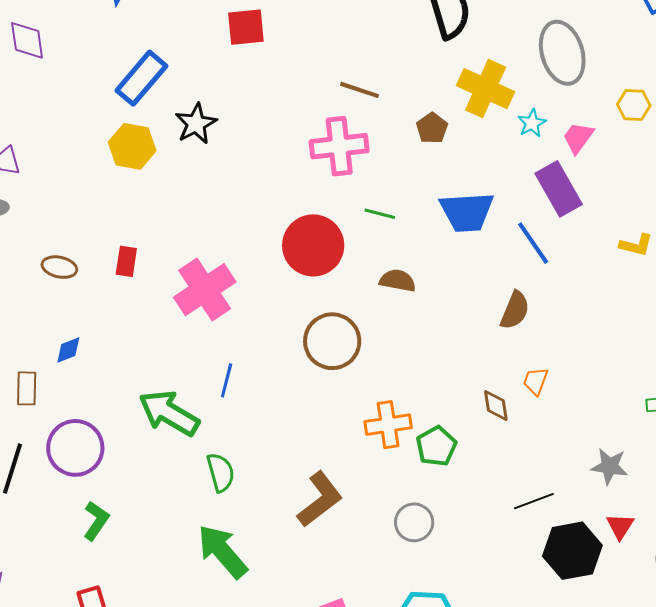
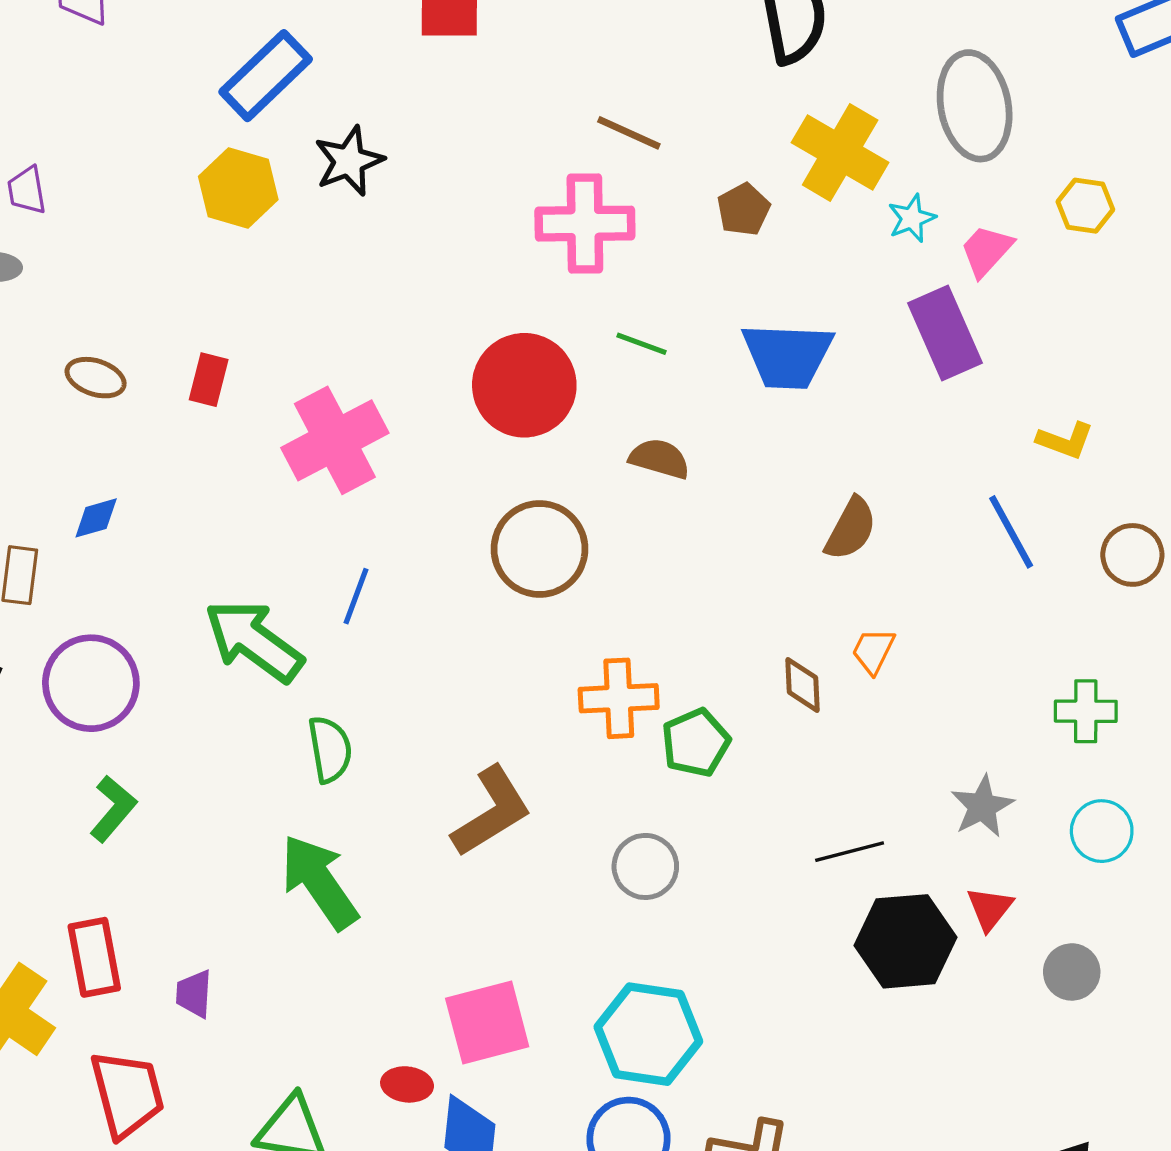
blue line: (533, 243) -> (1011, 532), moved
gray star: (610, 466) -> (982, 806), turned 30

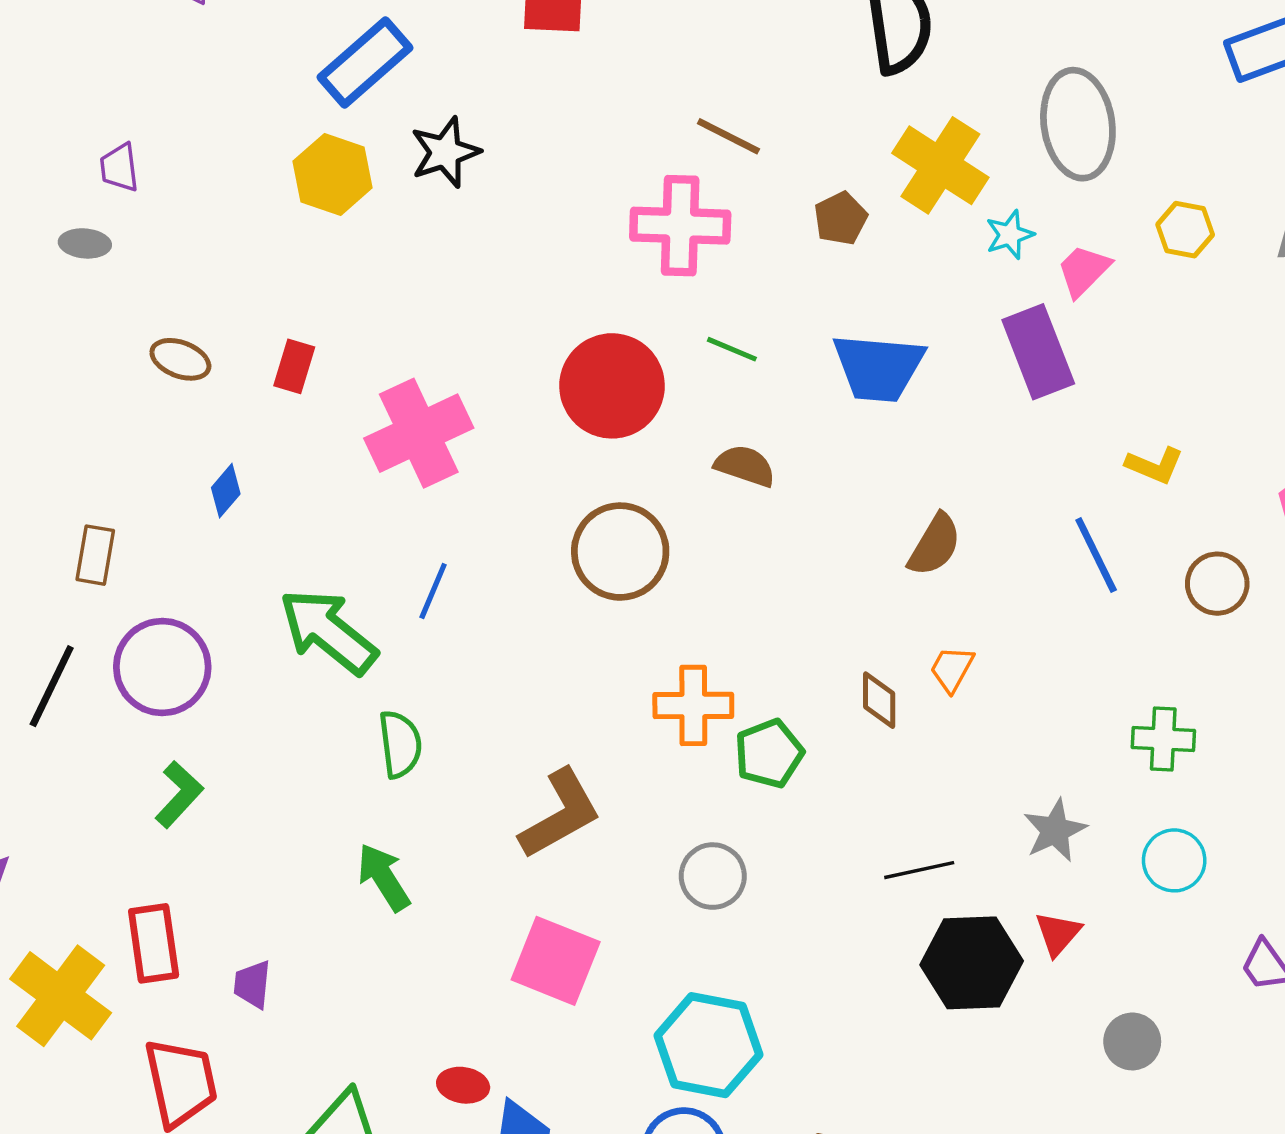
blue diamond: (96, 518) -> (226, 491), moved, turned -36
green arrow: (319, 882) -> (384, 877), size x0.7
gray circle: (1072, 972) -> (1132, 1041), moved
pink square: (487, 1023) -> (556, 961), moved, turned 34

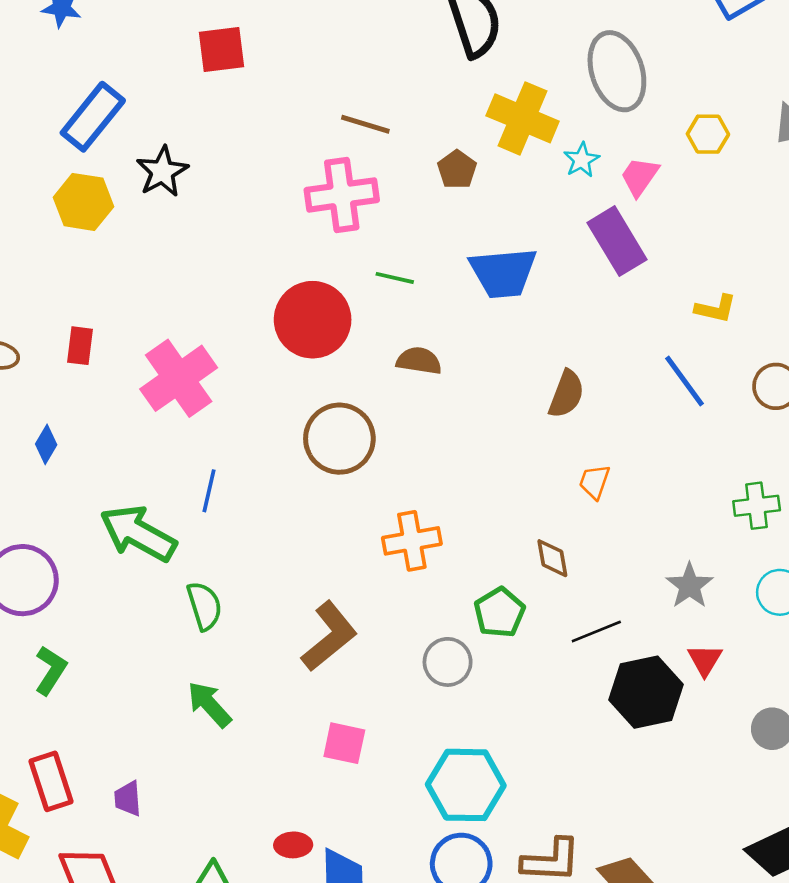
brown diamond: (879, 700) -> (552, 558), moved
green pentagon: (769, 754) -> (499, 613), moved
pink square: (556, 961) -> (344, 743), size x0.7

